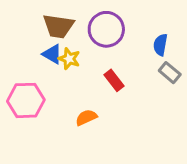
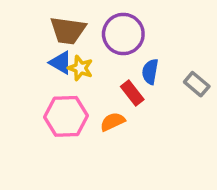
blue semicircle: (160, 45) -> (150, 72), moved
pink hexagon: (26, 100) -> (66, 116), moved
orange semicircle: (86, 117) -> (113, 122), moved

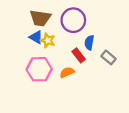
gray rectangle: (197, 84) -> (108, 57), moved

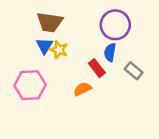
purple circle: (73, 20) -> (115, 25), moved
blue triangle: (36, 37) -> (44, 46), turned 32
pink hexagon: (39, 69) -> (30, 85), moved

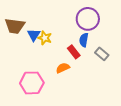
brown trapezoid: (50, 22) -> (15, 26), moved
pink hexagon: (30, 85) -> (32, 83), moved

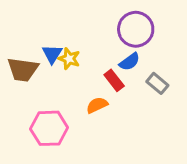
brown trapezoid: (15, 26) -> (23, 69), moved
blue semicircle: (84, 40) -> (130, 62), turned -136

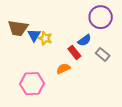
purple circle: (136, 29) -> (101, 17), moved
brown trapezoid: (23, 69) -> (18, 28), moved

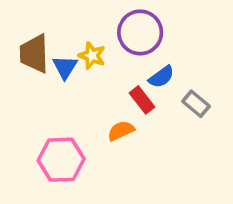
purple circle: (101, 17) -> (140, 32), moved
brown trapezoid: (18, 28) -> (34, 54), turned 80
yellow star: (45, 38) -> (92, 56), moved

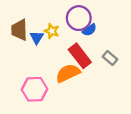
blue semicircle: (161, 77) -> (90, 30), moved
red rectangle: (142, 100) -> (80, 56), size x1.6
orange semicircle: (121, 131) -> (68, 73), size x1.6

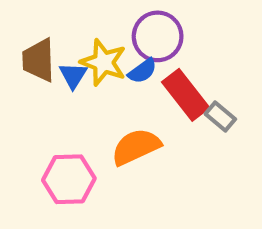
blue semicircle: (90, 30) -> (142, 71), moved
yellow star: (52, 31) -> (103, 62), size x1.5
red rectangle: (80, 56) -> (186, 95), moved

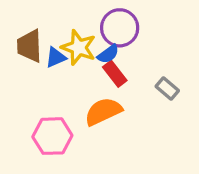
blue triangle: (73, 75) -> (56, 57), turned 35
red rectangle: (186, 95) -> (115, 74), moved, size x0.7

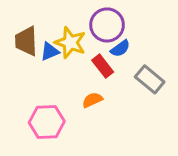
blue semicircle: (108, 54) -> (120, 48), moved
gray rectangle: (167, 89) -> (150, 79), size x1.4
orange semicircle: (103, 111) -> (92, 100), size x0.6

